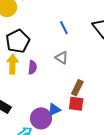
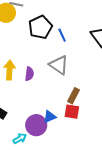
black pentagon: (18, 41) -> (40, 27), moved
gray triangle: (62, 58) -> (59, 65), size x1.5

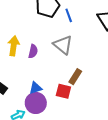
red square: (72, 112) -> (63, 91), moved
blue triangle: (50, 117) -> (36, 88), moved

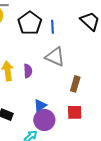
blue line: (69, 15) -> (53, 27), turned 32
red square: (63, 91) -> (75, 112), moved

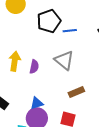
blue line: (53, 27) -> (70, 31), turned 72
brown rectangle: (75, 84) -> (76, 92), turned 35

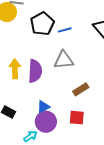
gray triangle: (64, 60) -> (64, 60), turned -35
purple semicircle: (34, 67) -> (35, 71), size x1.6

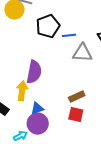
gray triangle: (64, 60) -> (82, 53), moved
yellow arrow: (15, 69) -> (22, 91), moved
red square: (77, 118) -> (76, 115), moved

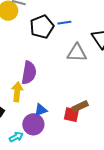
blue line: (69, 35) -> (64, 23), moved
brown rectangle: (77, 97) -> (80, 106), moved
blue triangle: (37, 108) -> (41, 110), moved

